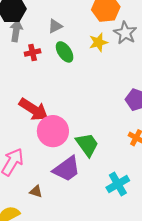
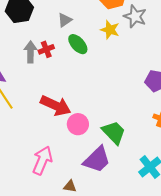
gray arrow: (16, 31) -> (30, 52), moved
yellow star: (98, 42) -> (110, 30), turned -30
pink circle: (53, 131) -> (78, 124), size x0.7

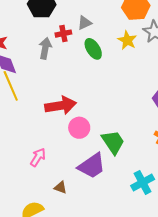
red cross: (46, 49) -> (63, 34), moved
red arrow: (56, 106) -> (61, 105), turned -44
pink arrow: (42, 160) -> (38, 157), size x0.7

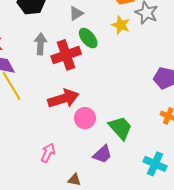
red cross: (63, 34) -> (66, 55), moved, size x1.8
purple trapezoid: (92, 166) -> (102, 154), size x0.7
cyan cross: (143, 182) -> (155, 164), turned -30

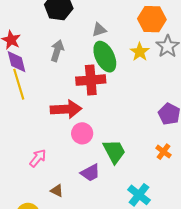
green ellipse: (88, 38) -> (105, 57), size x1.4
red cross: (66, 55) -> (91, 80), moved

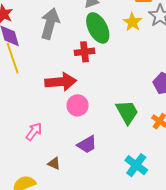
gray arrow: (57, 51) -> (50, 24), size x1.4
red cross: (91, 80) -> (84, 52), size x0.7
green trapezoid: (114, 151) -> (127, 112), moved

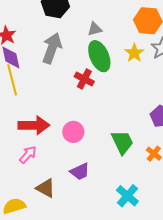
red cross: (84, 52) -> (84, 79), turned 30
red arrow: (61, 82) -> (34, 125), moved
brown triangle: (54, 163) -> (46, 188), size x1.5

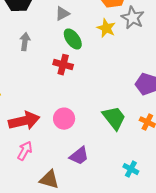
gray arrow: (52, 48) -> (25, 42), size x0.6
green ellipse: (99, 56) -> (73, 39), size x0.7
cyan cross: (127, 196) -> (131, 169), size x0.7

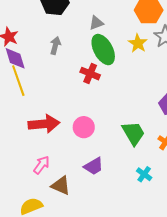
green ellipse: (73, 39) -> (103, 50), size x1.4
pink arrow: (25, 151) -> (42, 165), moved
cyan cross: (131, 169) -> (144, 174), moved

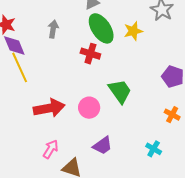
yellow star: (138, 43) -> (133, 31), moved, turned 30
green trapezoid: (133, 133) -> (120, 91), moved

